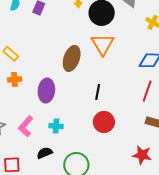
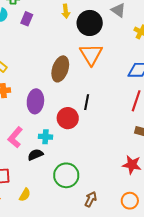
red circle: (104, 122) -> (68, 118), moved
black semicircle: (45, 153) -> (35, 155), moved

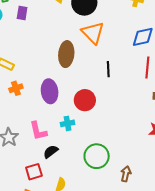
black line: (87, 102) -> (108, 69), moved
pink L-shape: (15, 137) -> (38, 131), turned -40
black semicircle: (35, 155) -> (51, 152), moved

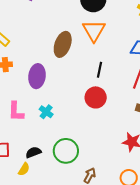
red circle: (85, 100) -> (96, 97), moved
cyan cross: (67, 123) -> (46, 112), turned 32
black semicircle: (51, 152) -> (33, 152), moved

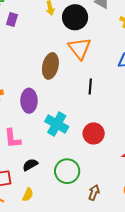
red circle: (96, 97) -> (94, 133), moved
cyan cross: (46, 112) -> (57, 124), moved, size x1.6
black semicircle: (33, 152) -> (30, 165), moved

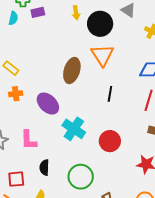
purple rectangle: (12, 19) -> (38, 12), moved, turned 56
purple ellipse: (29, 101) -> (48, 104), turned -50
black semicircle: (30, 165) -> (44, 167), turned -63

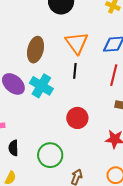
orange triangle: (102, 55) -> (77, 43), moved
cyan cross: (74, 129) -> (41, 86), moved

